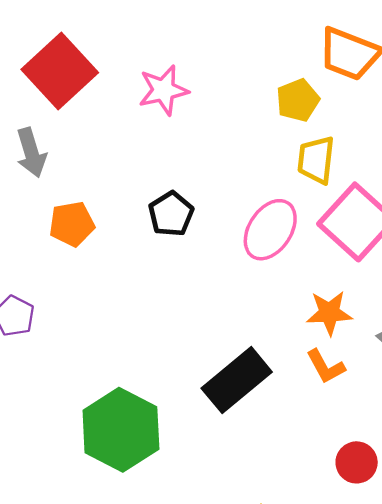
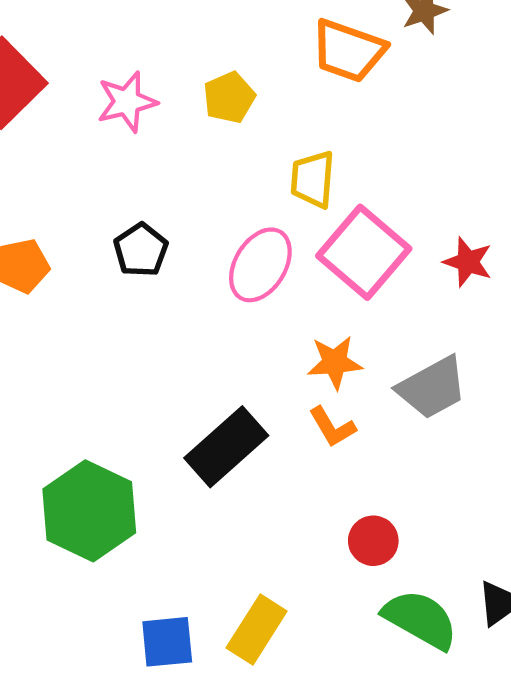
yellow pentagon: (298, 100) -> (229, 98), moved

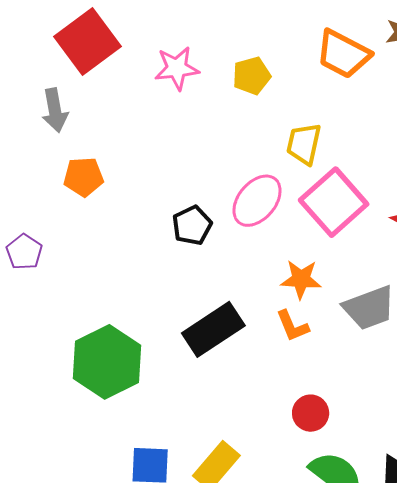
black pentagon: (141, 250) -> (192, 225), moved

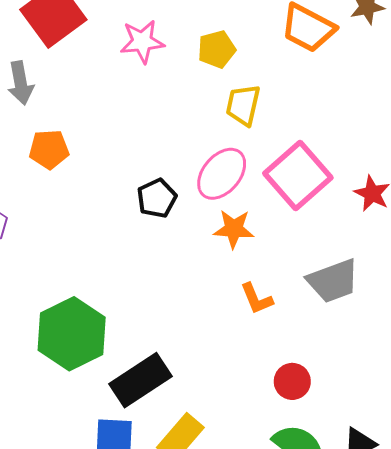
yellow trapezoid: (304, 144) -> (243, 105), moved
orange star: (301, 279) -> (234, 229), moved
black rectangle: (213, 329) -> (141, 380), moved
red circle: (311, 413) -> (292, 381), moved

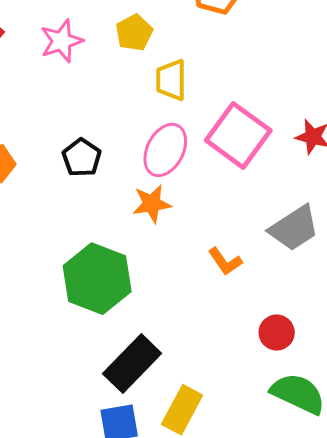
black pentagon: (157, 198) -> (82, 158), moved
orange star: (234, 229) -> (152, 204), moved
green hexagon: (72, 334) -> (97, 279), moved

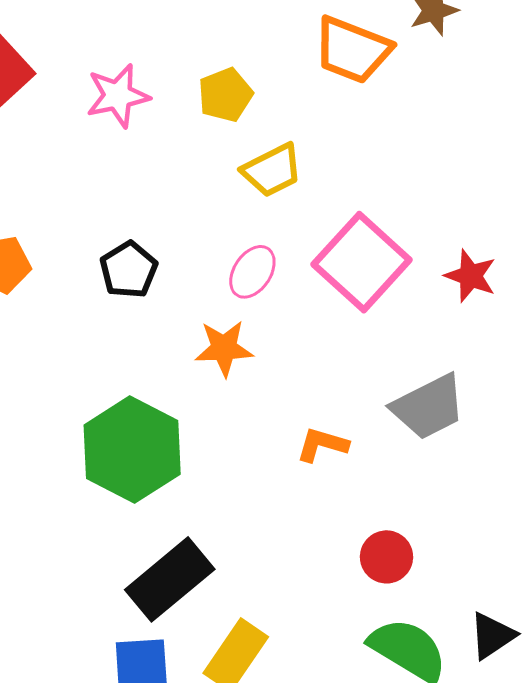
yellow trapezoid: (171, 80) -> (272, 170), turned -123
pink ellipse: (165, 150) -> (252, 272), size x0.7
orange L-shape: (225, 261) -> (322, 445), turned 135

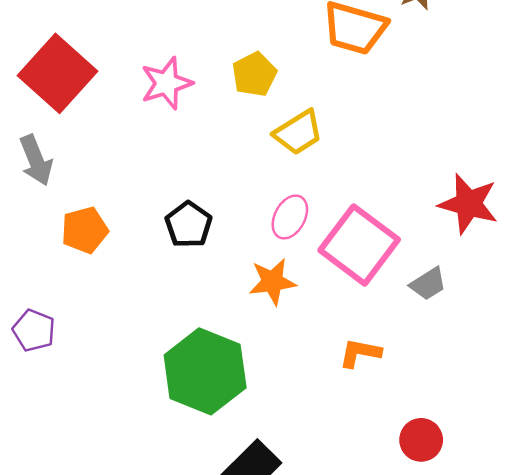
pink square: (362, 262) -> (359, 245), moved
red star: (470, 276) -> (468, 204), size x1.4
gray trapezoid: (429, 407) -> (428, 284), moved, size x0.6

